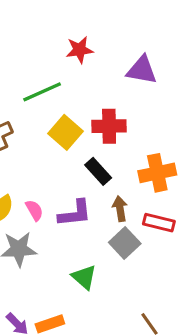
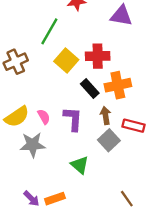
green line: (42, 92) -> (49, 31), turned -36
orange cross: (157, 173) -> (118, 85), moved
purple L-shape: (75, 213) -> (73, 119), turned -80

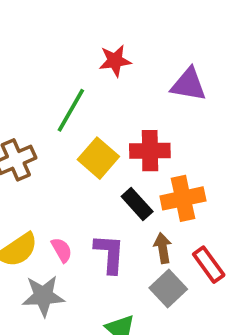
red rectangle: (134, 126) -> (209, 265), turned 40

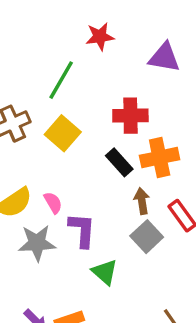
yellow square: (98, 158) -> (63, 133), moved
purple L-shape: (109, 254) -> (82, 230), moved

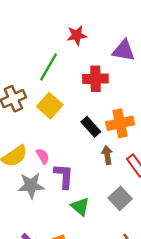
red cross: (130, 116) -> (95, 79), moved
gray square: (147, 237) -> (120, 198), moved

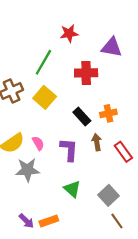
orange cross: (120, 123) -> (108, 113), size x0.7
purple L-shape: (64, 176) -> (69, 150), moved
gray square: (120, 198) -> (108, 195), moved

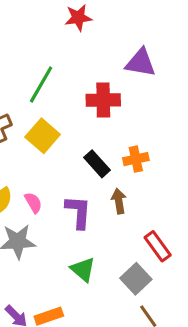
red star: (69, 33) -> (78, 18), moved
red rectangle: (123, 152) -> (158, 246), moved

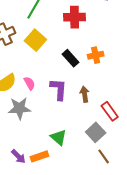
brown arrow: (119, 201) -> (85, 94), moved
green triangle: (83, 269) -> (59, 137), moved

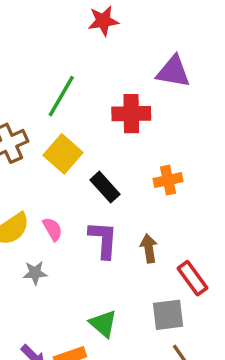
black rectangle: (71, 58) -> (105, 187), moved
gray star: (19, 108) -> (35, 273), size x0.6
gray square: (96, 132) -> (168, 315), turned 36

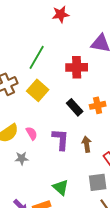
black rectangle: (105, 187) -> (75, 107), moved

